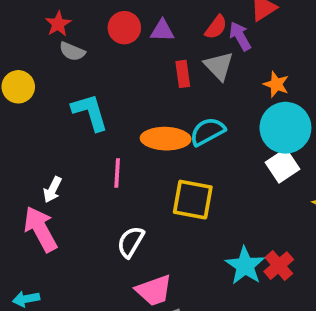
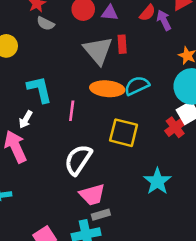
gray triangle: (219, 66) -> (98, 51), moved, size x1.4
cyan L-shape: (90, 112) -> (39, 89), moved
white semicircle: (131, 242) -> (78, 160), size x1.4
red cross: (279, 266) -> (175, 127), moved

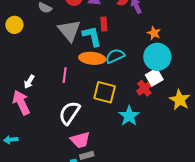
gray triangle: (98, 51) -> (69, 30), moved
cyan L-shape: (39, 89) -> (92, 36), moved
cyan star: (157, 181) -> (129, 116), moved

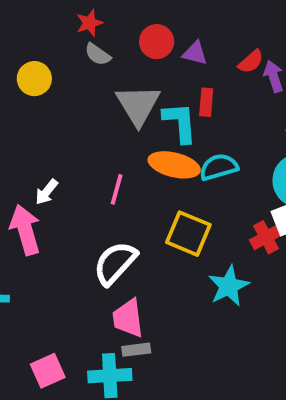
pink trapezoid: (80, 140) -> (128, 318), turned 90

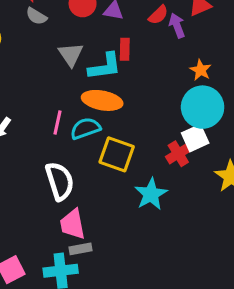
gray triangle: (138, 105) -> (71, 54), size x0.7
cyan L-shape: (180, 122) -> (105, 66), turned 90
cyan semicircle: (219, 167) -> (85, 128), moved
white semicircle: (115, 263) -> (60, 181), turned 123

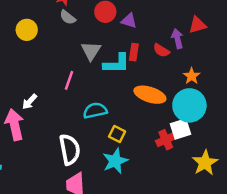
red semicircle: (158, 15) -> (161, 50), moved, turned 70
orange ellipse: (102, 100) -> (150, 95), moved
pink line: (58, 123) -> (69, 80), moved
yellow square: (117, 154) -> (117, 134), size x0.6
cyan star: (151, 194) -> (115, 161), moved

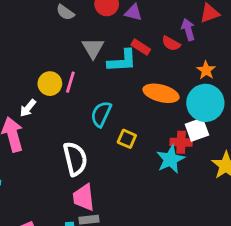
yellow circle: (27, 30) -> (50, 84), moved
red rectangle: (134, 52) -> (141, 47), turned -63
cyan semicircle: (95, 111) -> (101, 114), turned -50
red cross: (166, 140) -> (181, 142), turned 30
cyan star: (115, 161) -> (170, 159), moved

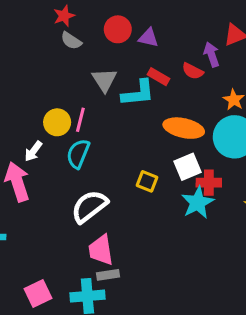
cyan semicircle: (101, 114) -> (78, 154), moved
white square: (197, 130) -> (188, 167), moved
white semicircle: (75, 159) -> (89, 206), turned -112

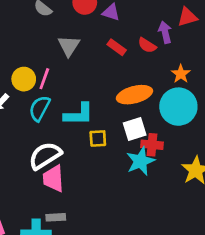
cyan L-shape: (138, 93) -> (79, 114), moved
orange ellipse: (184, 128) -> (134, 95), turned -32
yellow square: (147, 181) -> (98, 138), turned -30
pink trapezoid: (101, 250) -> (53, 179), moved

